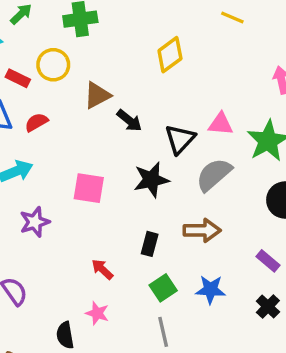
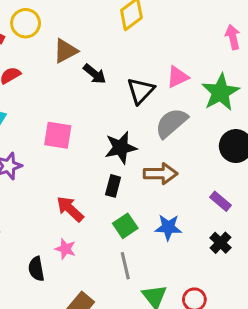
pink triangle: (221, 124) -> (177, 77), turned -30
black star: (151, 180) -> (121, 148), moved
red arrow: (102, 269) -> (70, 209), size x1.4

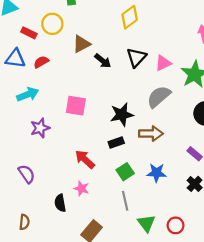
black triangle: (141, 91) -> (136, 57), moved
black rectangle: (113, 186) -> (116, 143), turned 56

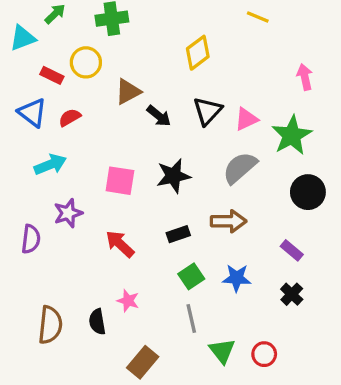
blue triangle: (15, 59) -> (32, 113), turned 30
black star: (122, 115) -> (173, 176), moved
red arrow: (85, 159) -> (120, 244), moved
purple semicircle: (27, 174) -> (31, 239), moved, turned 42
brown semicircle: (24, 222) -> (50, 325), moved, size x1.6

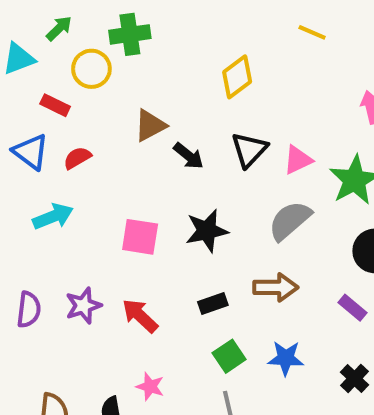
yellow circle: (86, 62) -> (91, 69), moved
purple star: (68, 213) -> (83, 306), moved
purple rectangle: (292, 250) -> (352, 308), moved

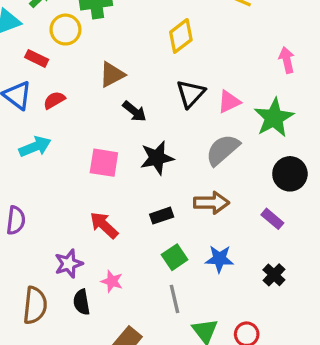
black arrow: (189, 156) -> (134, 111), moved
purple star: (83, 306) -> (69, 264), moved

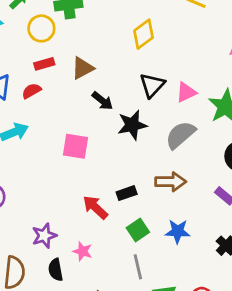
red rectangle: (37, 58) -> (44, 64), moved, turned -42
black star: (157, 158) -> (132, 125), moved
red arrow: (104, 225) -> (95, 207), moved

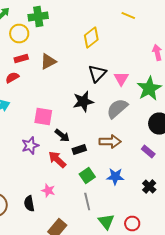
pink triangle: (186, 92) -> (121, 78), turned -35
black arrow: (102, 101) -> (62, 136), moved
purple star: (44, 236) -> (30, 146), moved

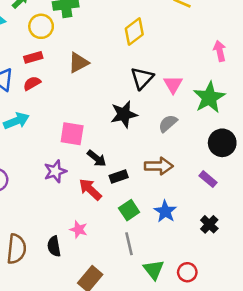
red rectangle: (21, 58) -> (33, 57), moved
gray semicircle: (117, 108) -> (168, 123), size x0.7
blue star: (115, 176) -> (165, 211), turned 30

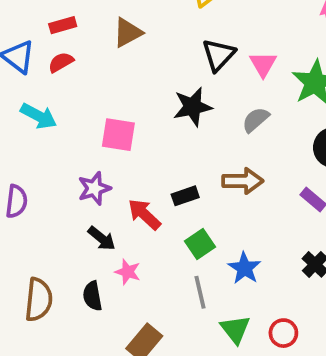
cyan arrow: (16, 121) -> (39, 116), turned 50
black arrow: (97, 158) -> (102, 238), moved
blue star: (165, 211) -> (244, 268), moved

